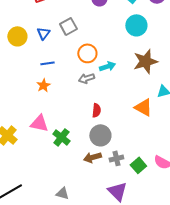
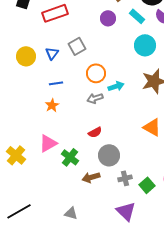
red semicircle: (96, 110) -> (95, 132), moved, turned 56
pink triangle: (39, 123) -> (48, 143), turned -42
brown arrow: (92, 157) -> (91, 177), moved

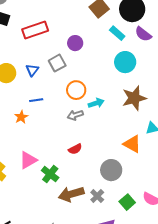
purple circle: (108, 18) -> (75, 43), moved
orange star: (52, 105) -> (21, 117), moved
gray circle: (109, 155) -> (111, 170), moved
brown arrow: (91, 177) -> (71, 194), size x1.4
gray cross: (125, 178) -> (97, 196), moved, turned -32

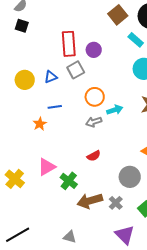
red rectangle: (35, 30) -> (69, 44), moved, turned -75
blue triangle: (32, 70) -> (51, 77), turned 32

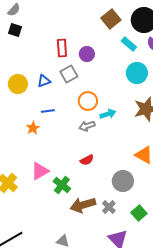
red rectangle: (69, 44) -> (62, 48), size x0.7

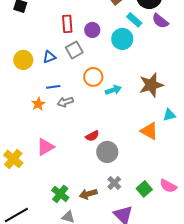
cyan circle: (137, 73) -> (122, 39), moved
gray arrow: (87, 126) -> (65, 102), moved
gray circle: (123, 181) -> (107, 152), moved
green cross: (62, 185) -> (60, 194), moved
brown arrow: (83, 205) -> (88, 194), moved, size x0.7

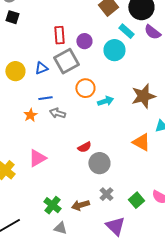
gray square: (74, 50) -> (66, 61), size x1.4
gray arrow: (65, 102) -> (57, 113), turned 35

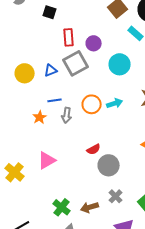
black square: (12, 17) -> (50, 12), moved
cyan circle: (114, 50) -> (120, 64), moved
orange circle: (85, 88) -> (92, 104), moved
gray arrow: (57, 113) -> (67, 115), turned -98

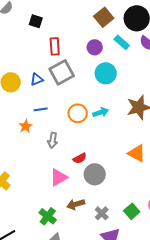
purple circle: (94, 43) -> (95, 47), moved
gray arrow: (67, 115) -> (53, 140), moved
pink triangle: (47, 160) -> (59, 177), moved
gray cross: (116, 196) -> (102, 213), moved
brown arrow: (90, 207) -> (76, 204), moved

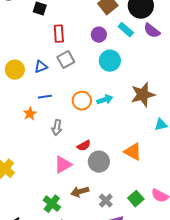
gray square: (62, 72) -> (66, 60), size x0.7
orange triangle: (137, 153) -> (133, 152), moved

